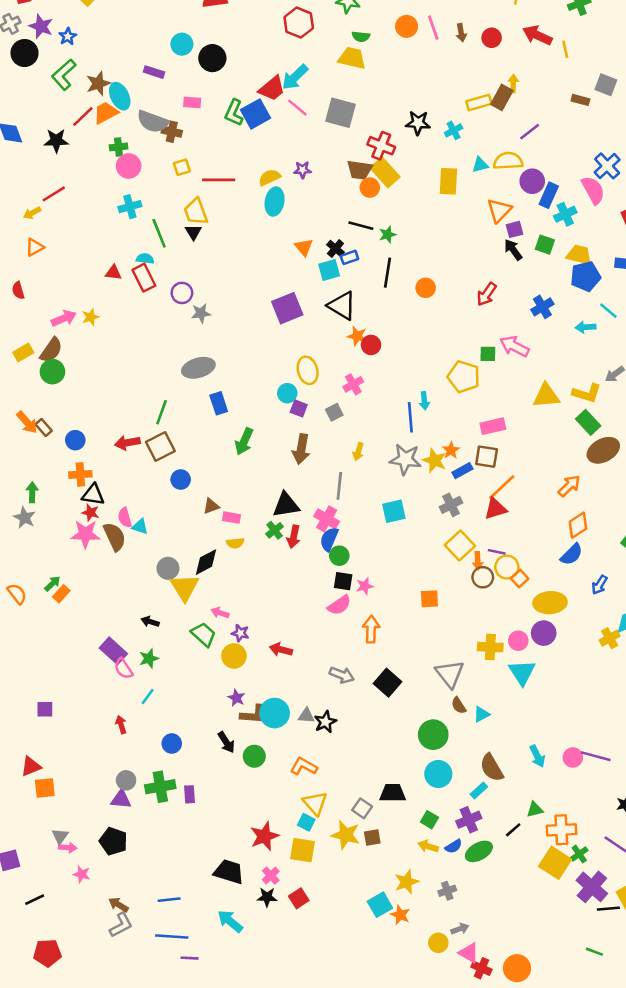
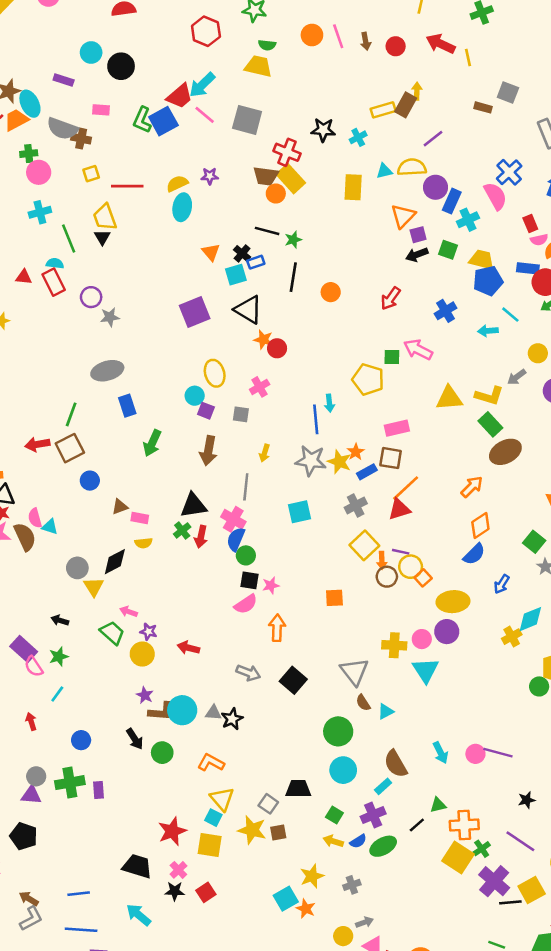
black arrow: (513, 250) -> (417, 255), turned -75
gray square: (334, 412) -> (241, 414), turned 35
yellow triangle: (184, 587) -> (94, 587), size x0.7

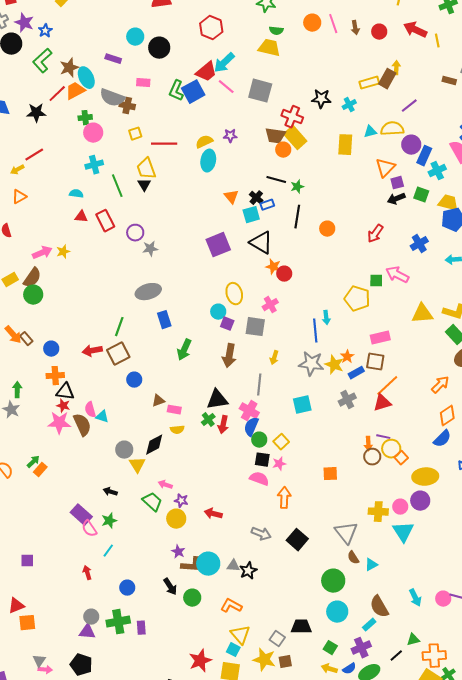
red hexagon: (206, 31) -> (211, 28), moved
cyan semicircle: (55, 263) -> (76, 194), moved
gray square: (241, 414) -> (255, 327), size x1.5
yellow square: (364, 545) -> (281, 442), moved, size x0.7
pink semicircle: (246, 604) -> (259, 479), turned -126

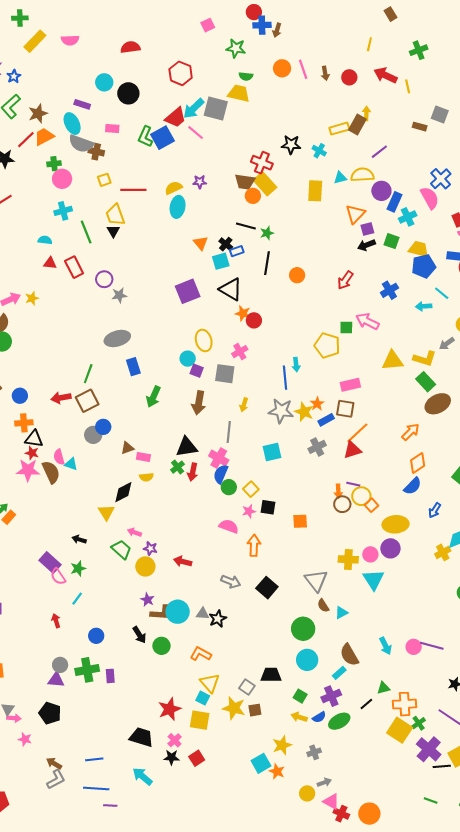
cyan ellipse: (86, 78) -> (72, 124), moved
gray square: (260, 91) -> (216, 108), moved
cyan cross: (349, 105) -> (319, 151), turned -32
gray circle: (124, 450) -> (93, 435), moved
black square: (262, 460) -> (268, 507), moved

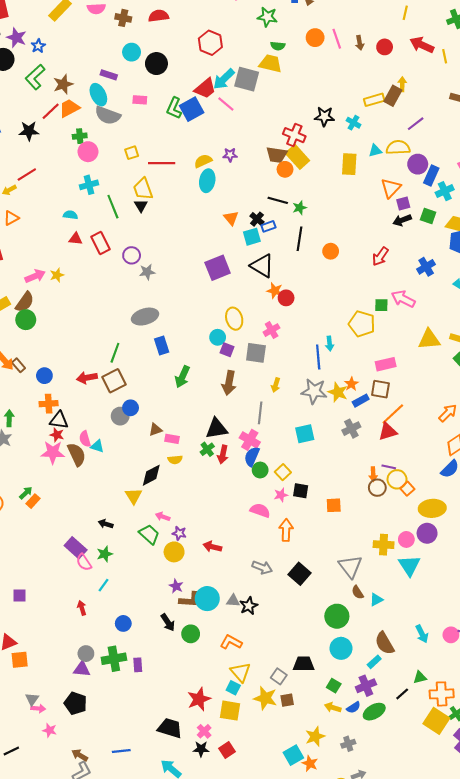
brown cross: (96, 152) -> (123, 18), moved

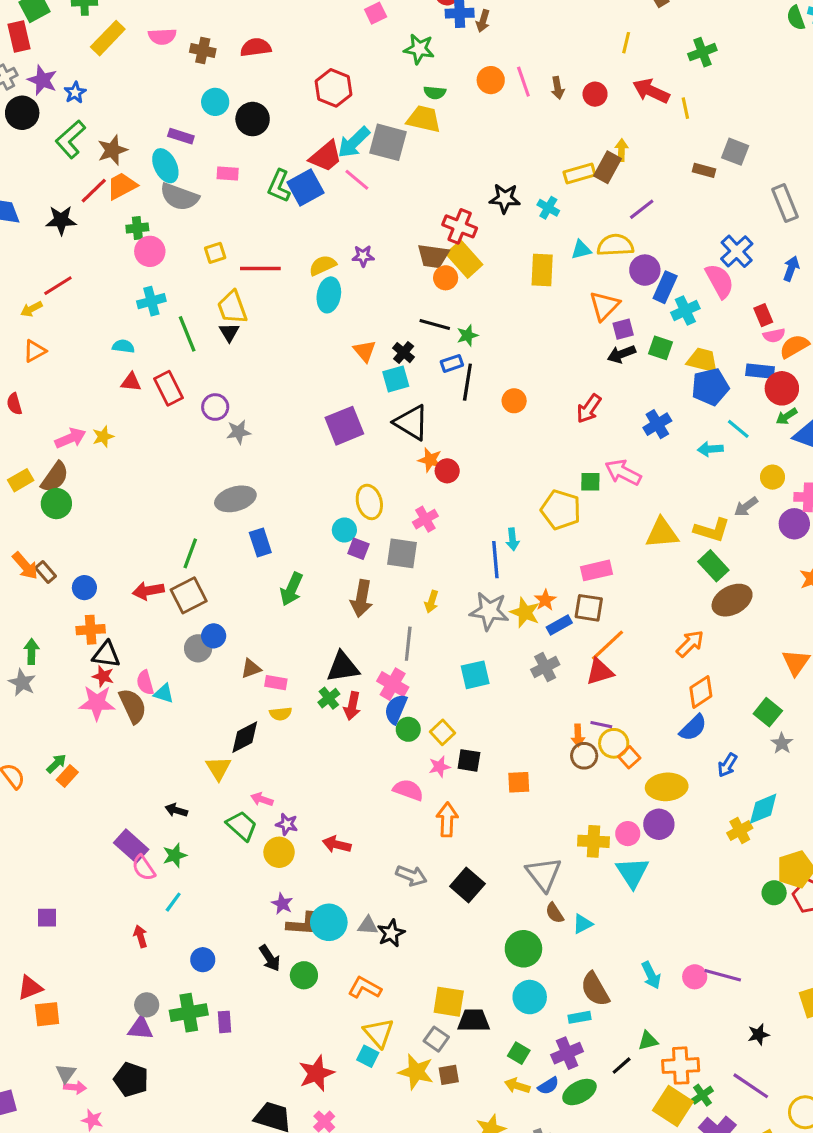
blue rectangle: (268, 226) -> (452, 363), moved
cyan rectangle: (374, 662) -> (579, 1017), turned 32
yellow square: (230, 711) -> (449, 1002), moved

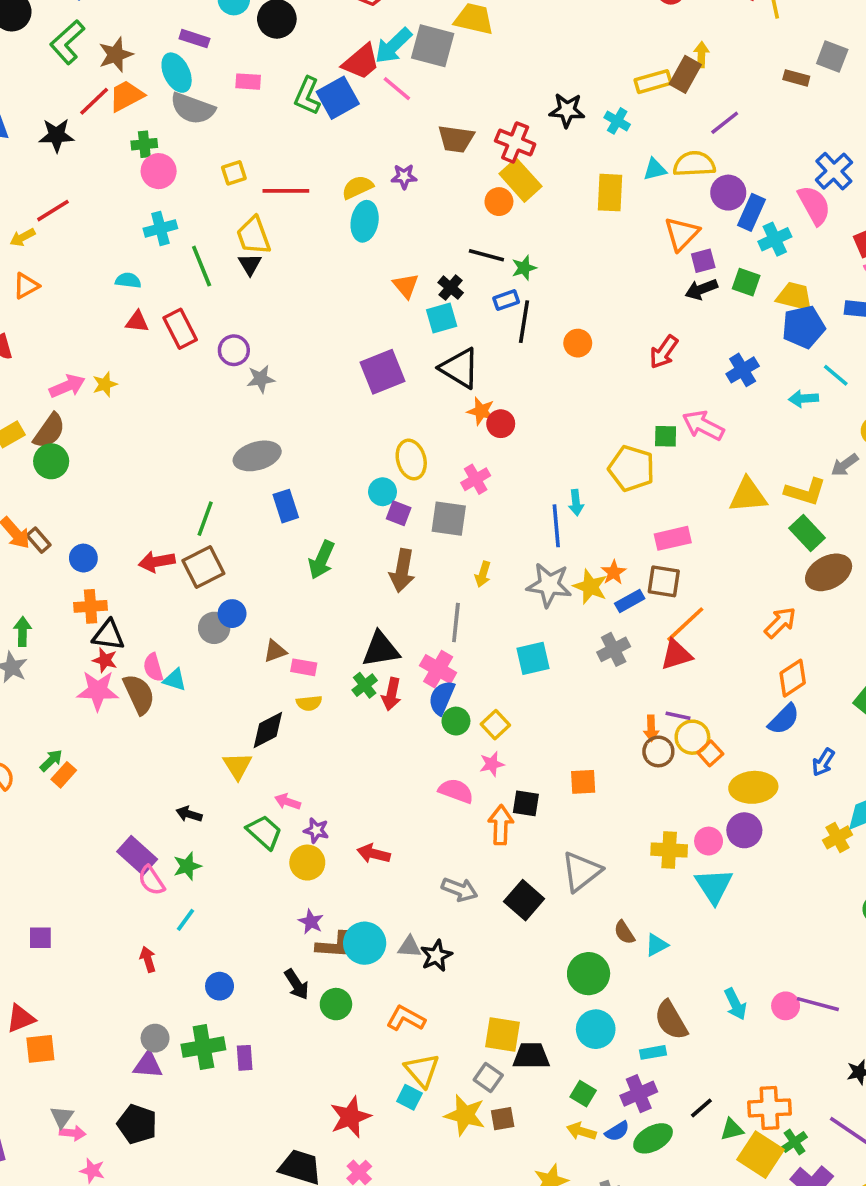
brown trapezoid: (433, 256) -> (456, 139), moved
black square: (469, 760) -> (526, 803), moved
gray triangle: (544, 874) -> (581, 872), moved, turned 30
green triangle: (648, 1041) -> (732, 1129), moved

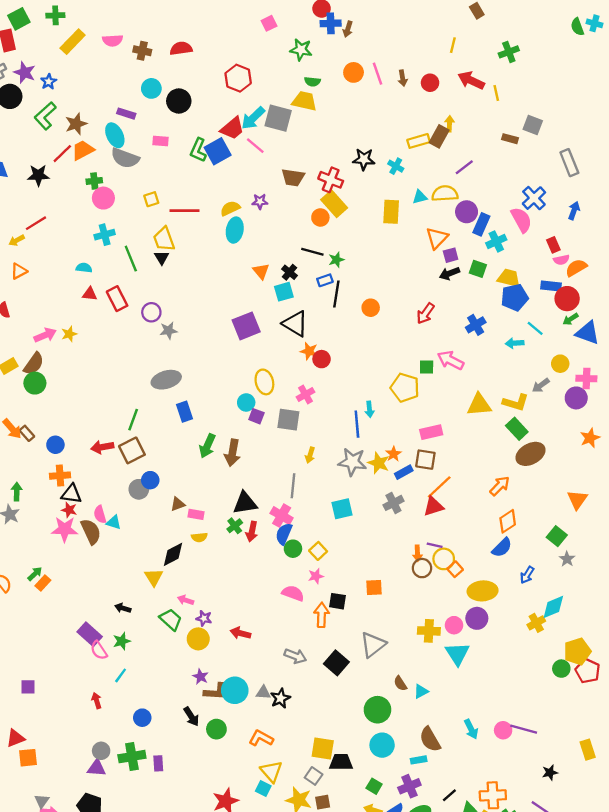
brown arrow: (402, 571) -> (232, 453), moved

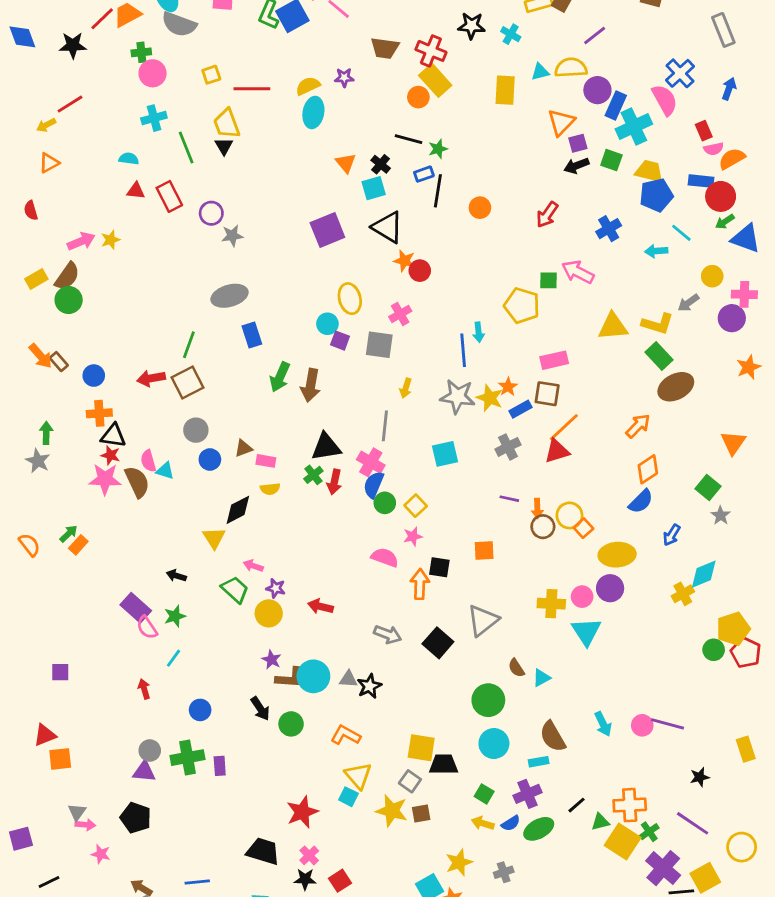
cyan cross: (496, 241) -> (634, 126), size x1.4
blue circle: (150, 480) -> (210, 459), moved
purple line: (435, 545) -> (509, 499), moved

